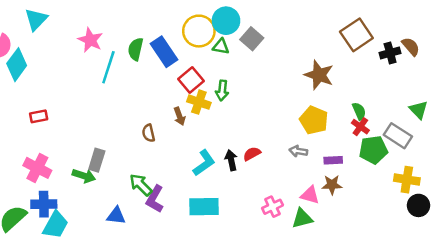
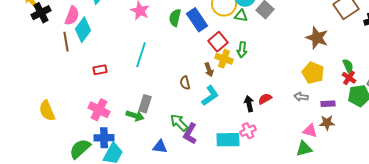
cyan line: (108, 67) -> (141, 55), moved
cyan L-shape: (204, 163) -> (210, 96), moved
pink cross: (273, 207) -> (248, 131), moved

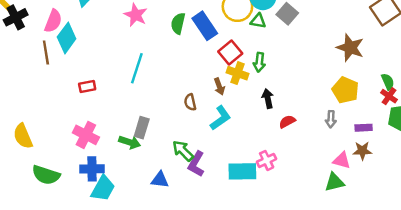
gray arrow: (301, 97) -> (331, 119), turned -96
black arrow: (249, 104) -> (268, 99), moved
green semicircle: (80, 149) -> (46, 175), moved, turned -120

